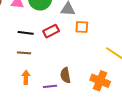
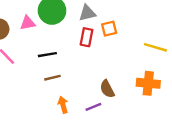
red rectangle: (51, 31) -> (87, 37), moved, turned -35

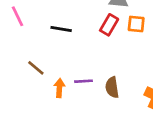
brown line: (52, 78) -> (36, 68), moved, turned 35
purple line: (93, 107) -> (83, 81), moved

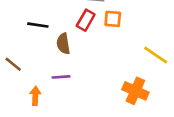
brown semicircle: (112, 87) -> (63, 44), moved
orange arrow: (59, 88) -> (35, 96), moved

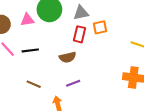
black line: (38, 25) -> (30, 50), moved
brown semicircle: (63, 44) -> (68, 57), turned -77

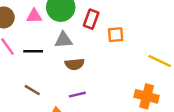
gray triangle: (81, 13) -> (63, 40), moved
red rectangle: (79, 34) -> (91, 19), moved

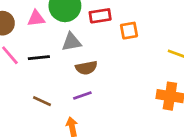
red rectangle: (91, 19) -> (100, 16), turned 66
purple line: (77, 95) -> (82, 96), moved

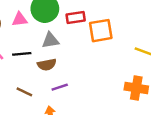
orange square: (129, 31) -> (101, 31), size x1.5
brown semicircle: (86, 68) -> (47, 65), moved

